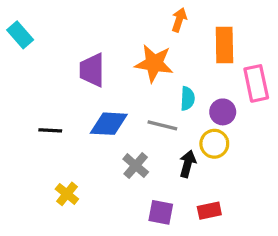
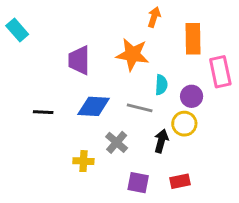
yellow cross: (67, 194) -> (83, 161), moved, turned -36

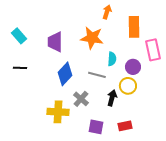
cyan rectangle: (17, 30) -> (19, 36), moved
blue diamond: (94, 106) -> (65, 74), turned -50
black line: (43, 112) -> (20, 68), moved
yellow cross: (83, 161) -> (58, 112), size x1.5

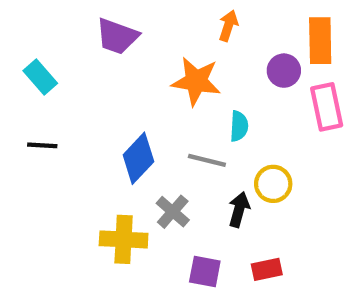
orange rectangle: (134, 27) -> (320, 41), moved
purple trapezoid: (55, 42) -> (117, 36), moved, turned -70
purple circle: (133, 67) -> (284, 71), moved

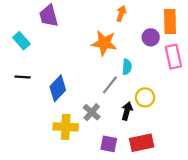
purple trapezoid: (117, 36) -> (49, 16), moved, turned 55
blue diamond: (138, 158) -> (58, 88), moved
gray line: (207, 160) -> (110, 85), turned -66
red rectangle: (267, 269) -> (142, 143), size x1.5

